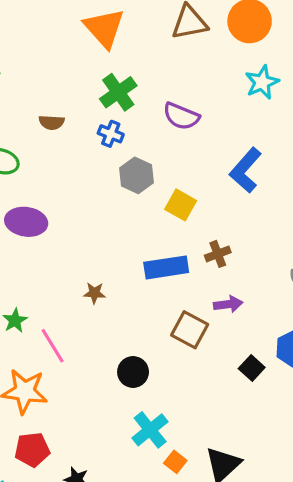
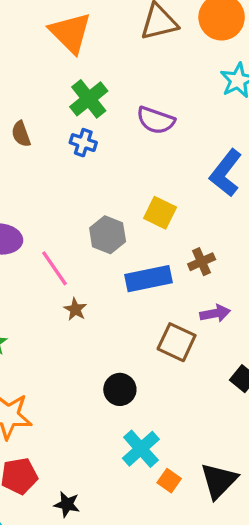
brown semicircle: (52, 122) -> (21, 134), turned 70
gray hexagon: (136, 175) -> (108, 235), moved
brown star: (94, 293) -> (75, 309), turned 30
pink line: (53, 346) -> (55, 268), moved

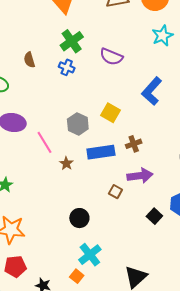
brown star: (75, 309) -> (66, 163), moved
purple arrow: (215, 313) -> (140, 176), size x1.4
brown square: (177, 342) -> (115, 192), size x0.6
orange square: (169, 481) -> (77, 276), moved

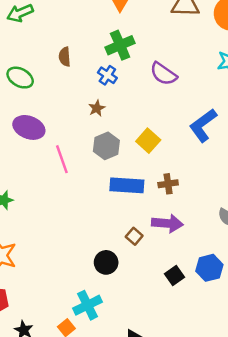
brown star: (66, 163) -> (97, 108), moved
black circle: (79, 218) -> (106, 262), moved

